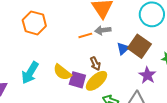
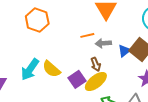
gray arrow: (103, 30) -> (103, 43), moved
yellow semicircle: (62, 72) -> (51, 69), moved
purple square: (77, 80) -> (77, 79), turned 36

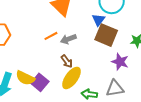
blue triangle: (124, 51) -> (98, 20), moved
purple square: (77, 79) -> (40, 82), moved

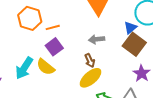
orange line: (51, 36) -> (53, 27), moved
purple square: (40, 82) -> (54, 47), moved

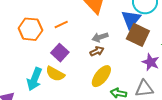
orange line: (53, 27) -> (61, 24), moved
blue triangle: (130, 28) -> (131, 19), size x1.5
brown arrow: (90, 61) -> (97, 51), moved, turned -80

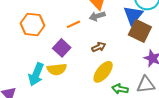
orange line: (61, 24) -> (74, 24), moved
gray arrow: (100, 37) -> (97, 16), moved
yellow semicircle: (55, 74) -> (57, 69), turned -36

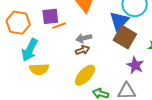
gray arrow: (97, 16) -> (84, 38), moved
purple square: (62, 48) -> (50, 16), moved, turned 36
cyan arrow: (36, 74) -> (30, 50), moved

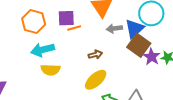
gray arrow: (84, 38) -> (114, 28), moved
cyan arrow: (30, 50) -> (43, 50), turned 45
purple star: (135, 65) -> (152, 57), moved

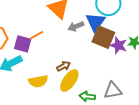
purple square: (66, 18) -> (23, 44), moved, turned 30
brown arrow: (95, 55) -> (64, 66), moved
yellow semicircle: (50, 70) -> (38, 81), moved

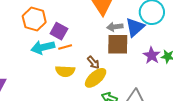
orange line: (37, 35) -> (65, 47), moved
brown square: (103, 37) -> (118, 44), moved, turned -35
brown arrow: (64, 66) -> (93, 62), turned 64

